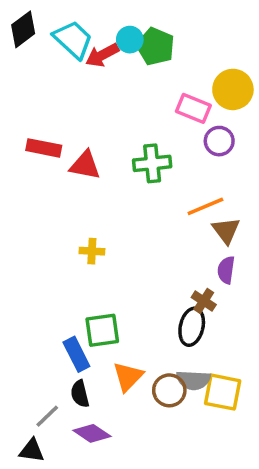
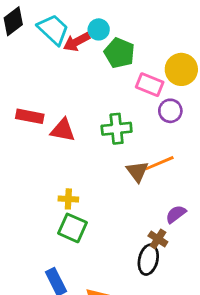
green pentagon: (156, 46) -> (119, 53), moved
brown triangle: (226, 230) -> (137, 171), moved
purple semicircle: (226, 270) -> (176, 214), turned 45
green square: (102, 330) -> (72, 228), moved, turned 32

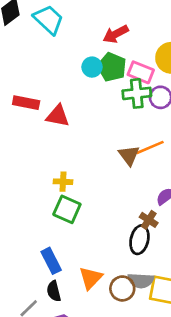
cyan circle: (99, 29) -> (92, 67), moved
red arrow: (77, 42) -> (116, 34), moved
green pentagon: (119, 53) -> (112, 67), moved
green cross: (117, 129) -> (137, 93), moved

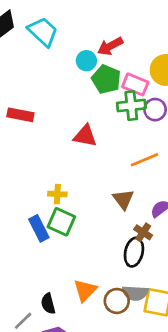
cyan circle: (92, 67) -> (86, 61), moved
red triangle: (58, 116) -> (85, 136), moved
brown triangle: (129, 155) -> (123, 199), moved
blue rectangle: (51, 261) -> (39, 228), moved

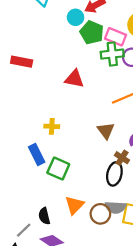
green square: (61, 222) -> (58, 169), moved

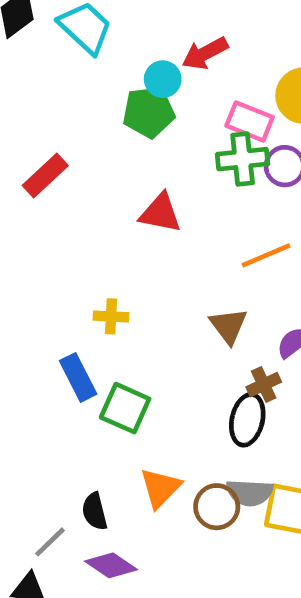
green pentagon: (92, 32) -> (149, 112), moved, turned -30
red rectangle: (22, 62) -> (45, 176), turned -54
brown cross: (122, 158) -> (264, 385), turned 32

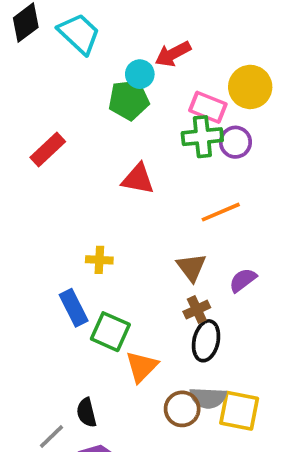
brown cross: (264, 385) -> (197, 310), moved
orange triangle: (160, 488) -> (142, 367), moved

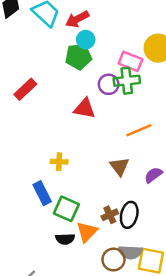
red arrow: (173, 54) -> (77, 19), moved
purple circle: (235, 142) -> (109, 84), moved
brown cross: (197, 310) -> (110, 215), moved
black semicircle: (86, 413) -> (65, 239), moved, turned -78

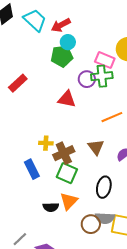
green square: (66, 209) -> (67, 173), moved
brown cross: (110, 215) -> (64, 153), moved, size x1.5

